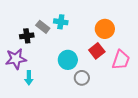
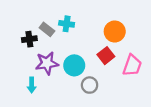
purple star: (16, 59) -> (47, 63), moved

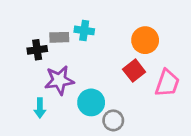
gray rectangle: (47, 29) -> (59, 37), turned -40
cyan circle: (74, 65) -> (91, 102), moved
gray circle: (90, 85) -> (113, 120), moved

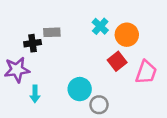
cyan cross: (84, 30) -> (100, 26), moved, turned 35
purple star: (59, 80) -> (17, 70), moved

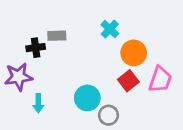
orange circle: (127, 35) -> (134, 53), moved
red square: (117, 61) -> (128, 81), moved

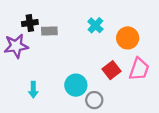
black cross: (36, 48) -> (30, 23), moved
orange circle: (134, 53) -> (128, 38), moved
purple star: (18, 77) -> (16, 46), moved

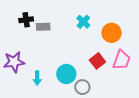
purple star: (16, 46) -> (14, 62), moved
cyan arrow: (33, 90) -> (37, 78), moved

